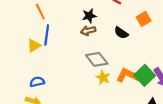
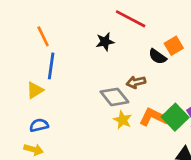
brown arrow: (88, 31) -> (136, 82), moved
black semicircle: (121, 33) -> (158, 57), moved
yellow triangle: (34, 46) -> (35, 90), moved

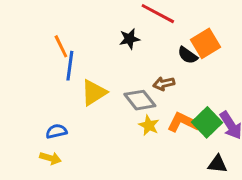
orange line: (43, 36) -> (61, 46), moved
orange square: (174, 46) -> (206, 43), size x1.4
yellow triangle: (35, 90) -> (94, 93), moved, size x1.4

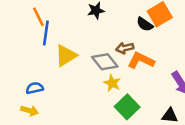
orange L-shape: (183, 122) -> (141, 61), moved
green square: (207, 122) -> (127, 107), moved

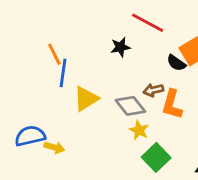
orange L-shape: (141, 61) -> (172, 104), turned -100
blue semicircle: (35, 88) -> (30, 136), moved, size x1.5
yellow arrow: (30, 111) -> (54, 147), moved

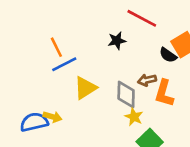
blue line: (63, 73) -> (64, 64), turned 55
gray diamond: (130, 106) -> (126, 94), turned 40
yellow arrow: (54, 147) -> (52, 117), moved

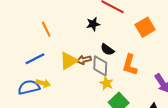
black semicircle: (168, 55) -> (107, 50), moved
blue line: (64, 64) -> (35, 59), moved
brown arrow: (147, 80) -> (84, 60), moved

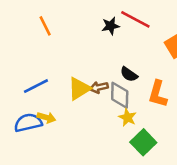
black star: (93, 24) -> (111, 26), moved
orange line: (46, 29) -> (45, 26), moved

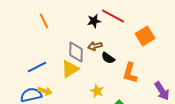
brown arrow: (99, 87) -> (95, 46), moved
gray diamond: (120, 95) -> (76, 52), moved
yellow star: (128, 117) -> (97, 91), moved

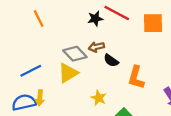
orange square: (145, 36) -> (153, 23), moved, turned 30
gray diamond: (76, 52) -> (75, 54), turned -45
yellow arrow: (45, 91) -> (40, 98), turned 80

